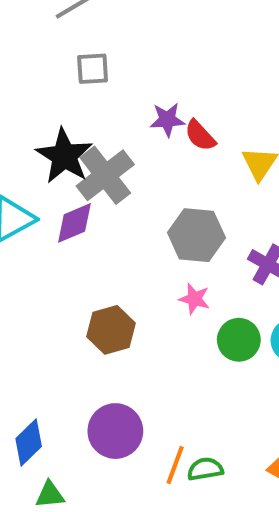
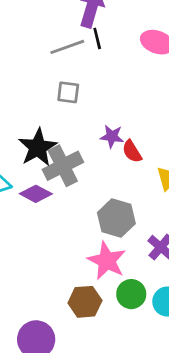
purple diamond: (74, 223) -> (36, 194), turned 40
pink star: (194, 299) -> (107, 261), size x1.8
brown hexagon: (111, 330) -> (85, 302), moved

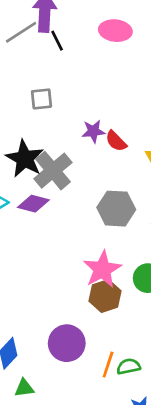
gray line: (67, 47) -> (21, 32), moved
pink star: (107, 261) -> (102, 269), moved, turned 30

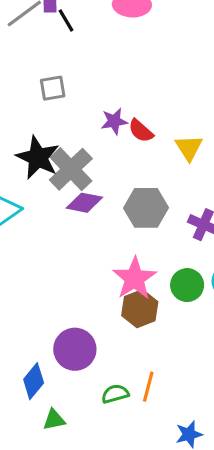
purple diamond: (33, 204) -> (84, 203), moved
purple circle: (67, 343) -> (75, 349), moved
green semicircle: (129, 366) -> (115, 394), moved

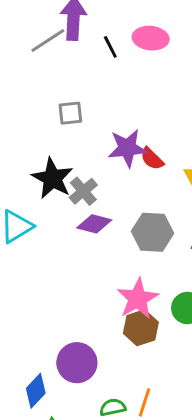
black line: (66, 20) -> (110, 47), moved
purple star: (114, 121) -> (127, 148), size x1.5
gray cross: (71, 169) -> (83, 191), size x0.7

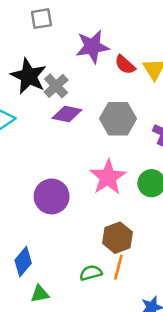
red semicircle: (152, 159) -> (125, 65), moved
brown hexagon: (141, 328) -> (118, 238), moved
purple circle: (77, 363) -> (52, 196), moved

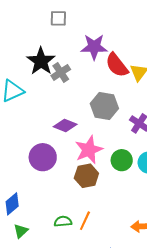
red semicircle: (125, 65) -> (117, 65), size x1.5
purple diamond: (67, 114) -> (65, 125), moved
brown hexagon: (118, 238) -> (86, 176), moved
green triangle: (40, 294) -> (21, 231), turned -42

